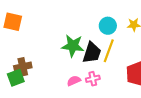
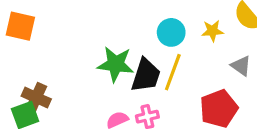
brown cross: (23, 67) -> (36, 98), turned 36

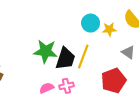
cyan circle: (171, 32) -> (91, 23), moved

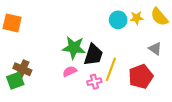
yellow star: (109, 29) -> (137, 18), moved
yellow line: (83, 57) -> (111, 69), moved
pink semicircle: (47, 88) -> (70, 71), moved

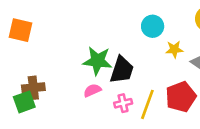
yellow star: (137, 18) -> (174, 49), moved
brown cross: (22, 69) -> (33, 88), turned -30
yellow line: (111, 69) -> (147, 104), moved

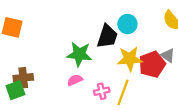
yellow star: (174, 49) -> (130, 59), moved, size x1.6
black trapezoid: (122, 70) -> (107, 36), moved
red pentagon: (181, 97) -> (152, 64), moved

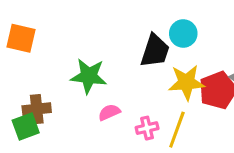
green star: (79, 54) -> (89, 76), moved

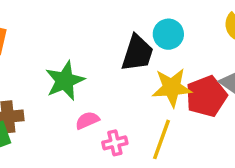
green star: (89, 76) -> (65, 81), turned -30
pink cross: (147, 128) -> (115, 143), moved

